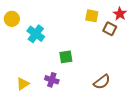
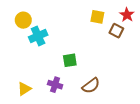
yellow circle: (12, 19) -> (23, 20), moved
cyan cross: (36, 34) -> (38, 36), turned 30
brown semicircle: (102, 82) -> (91, 86), moved

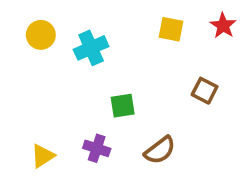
brown square: (116, 31) -> (205, 91), moved
cyan cross: (38, 36) -> (91, 48), moved

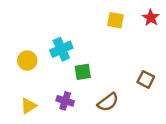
yellow circle: (41, 35) -> (27, 61), moved
cyan cross: (91, 48) -> (61, 49), moved
brown square: (205, 91) -> (146, 79), moved

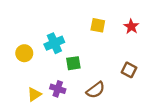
red star: (151, 18) -> (131, 26), moved
yellow square: (116, 20) -> (98, 25), moved
yellow triangle: (29, 106) -> (34, 94), moved

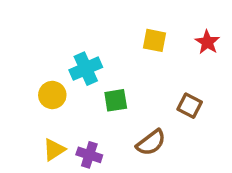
yellow circle: (24, 53) -> (52, 95), moved
brown square: (129, 70) -> (190, 106), moved
purple cross: (58, 89) -> (89, 155), moved

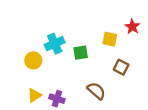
yellow square: (154, 40) -> (110, 39), moved
green square: (116, 100) -> (81, 53), moved
brown semicircle: (151, 143) -> (96, 91), turned -102

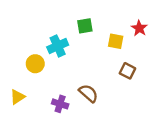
green square: (81, 53) -> (85, 26), moved
brown semicircle: (96, 91) -> (88, 93), moved
yellow triangle: (34, 95) -> (17, 97), moved

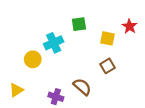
brown square: (127, 71) -> (107, 66), moved, turned 32

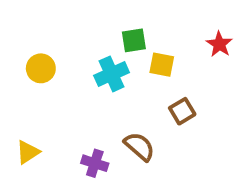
yellow square: (107, 38) -> (162, 65), moved
cyan cross: (54, 43) -> (112, 74), moved
yellow circle: (33, 59) -> (41, 68), moved

